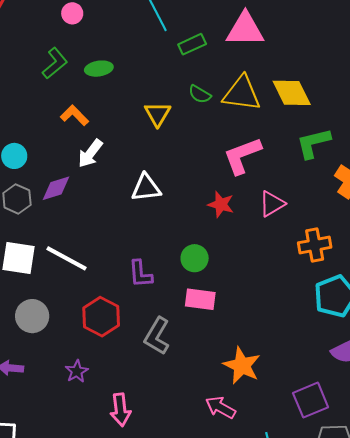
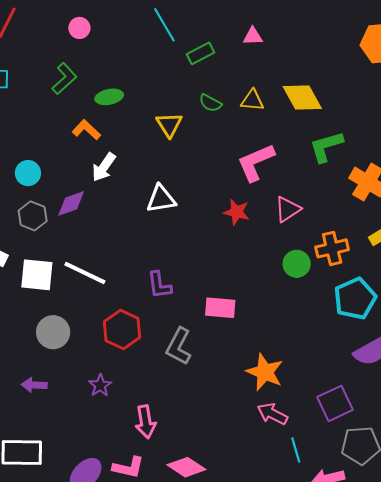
pink triangle: (245, 30) -> (253, 36), size x0.5
green ellipse: (99, 69) -> (109, 97), moved
yellow triangle: (242, 94) -> (252, 100), size x0.6
green circle: (195, 258) -> (297, 264), moved
pink arrow: (220, 407) -> (272, 414), moved

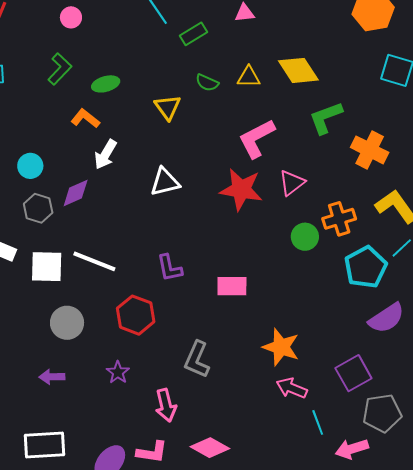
red star: (237, 212) -> (241, 190), size x1.6
gray L-shape: (179, 346) -> (197, 360), moved

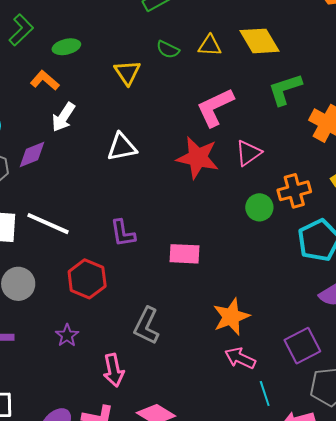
orange star: (281, 347) -> (231, 317), turned 30

